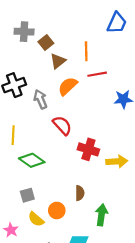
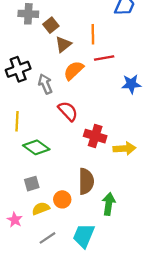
brown semicircle: (80, 193) -> (86, 181), size x1.6
yellow semicircle: (36, 219) -> (41, 208), turned 119

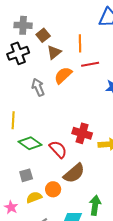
black cross: (18, 69) -> (18, 53), moved
red semicircle: (68, 111) -> (58, 149), moved
brown semicircle: (86, 181) -> (74, 173), turned 50
green arrow: (109, 204) -> (95, 205), moved

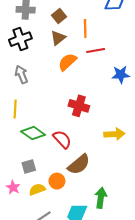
brown square: (43, 35) -> (59, 16), moved
gray arrow: (38, 87) -> (21, 75), moved
red cross: (82, 133) -> (79, 106), moved
pink star: (11, 207) -> (13, 187), moved

